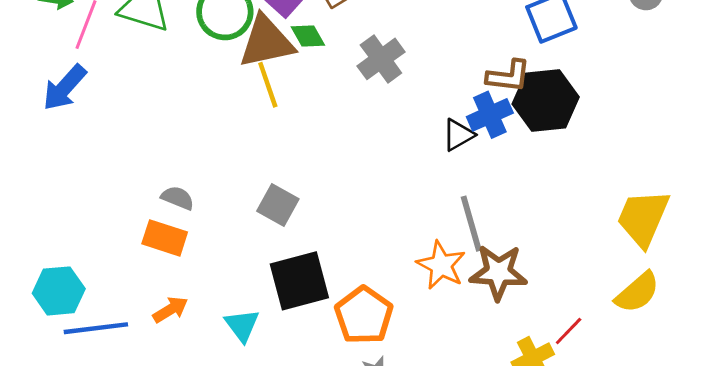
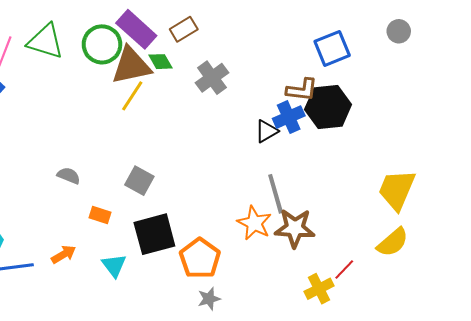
yellow line: (268, 85) -> (132, 96), turned 52
orange rectangle: (165, 238) -> (100, 215), moved, size x0.7

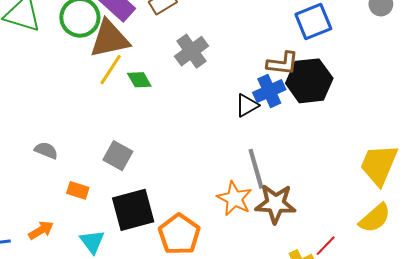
green diamond: (161, 62) -> (139, 80), moved

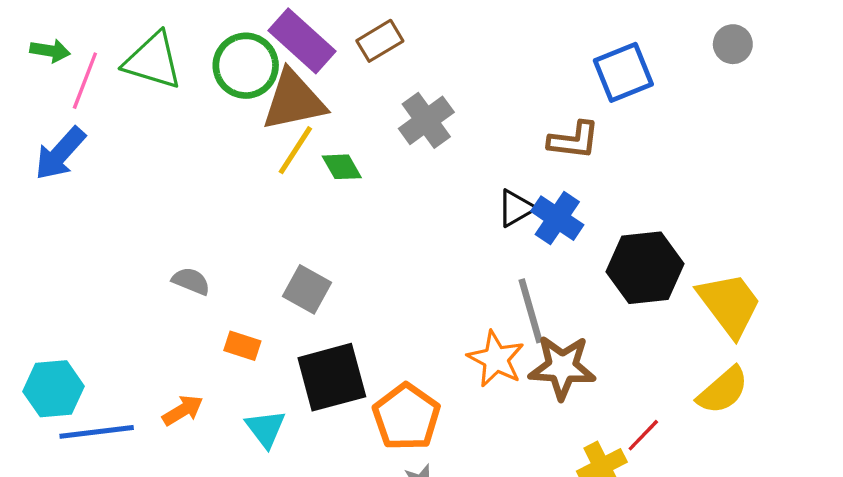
black hexagon: (309, 81) -> (645, 268), moved
blue cross: (269, 91) -> (557, 218), moved, turned -32
yellow trapezoid: (379, 165) -> (730, 304), turned 120

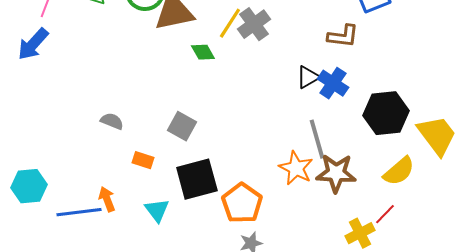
yellow line: (295, 150) -> (230, 23), moved
yellow semicircle: (723, 390) -> (399, 171), moved
orange arrow: (183, 410) -> (107, 199), turned -80
blue line: (97, 432) -> (79, 212), moved

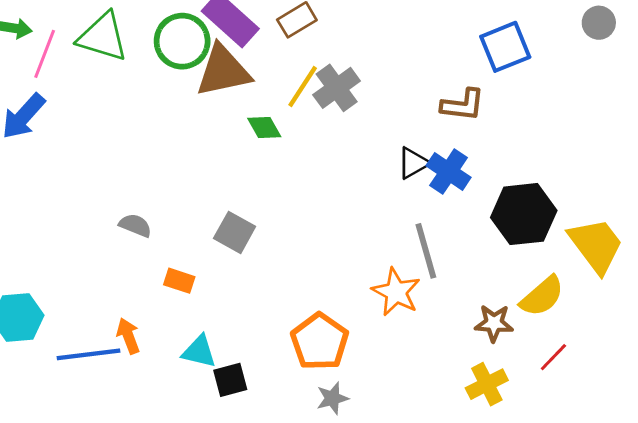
brown star: (336, 173) -> (494, 323), moved, size x0.7
black square: (197, 179) -> (230, 380), moved, size x0.6
cyan triangle: (157, 210) -> (199, 352), turned -40
red line: (385, 214) -> (553, 357), moved

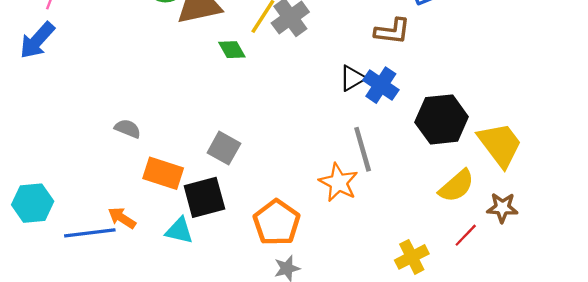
gray square: (235, 232) -> (224, 148), moved
orange rectangle: (179, 281) -> (163, 173), size x1.6
brown star: (494, 323) -> (502, 208), moved
orange arrow: (128, 336) -> (122, 218), turned -36
black square: (230, 380) -> (204, 197), moved, size x1.5

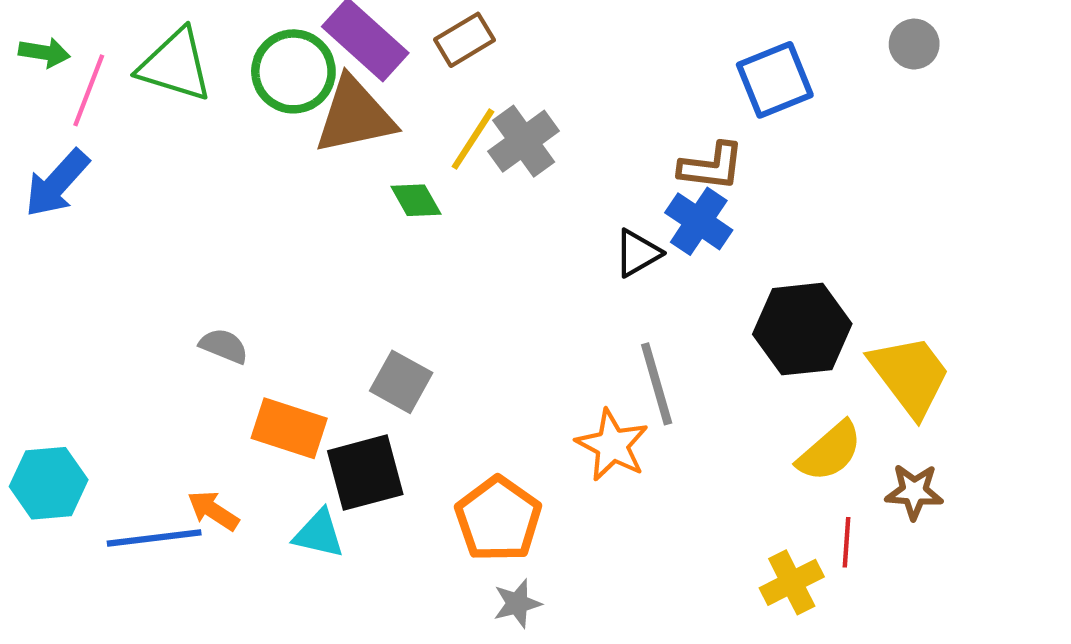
blue cross: (381, 85) -> (699, 221), moved
red line: (466, 235) -> (847, 542), turned -40
yellow cross: (412, 257) -> (792, 582), moved

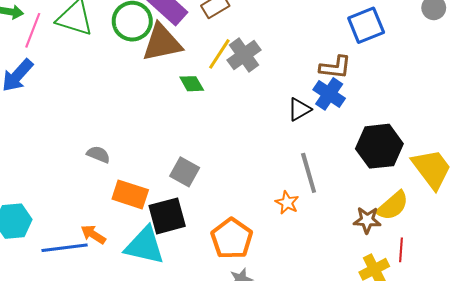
orange star: (612, 445) -> (287, 203), size x0.7
brown star: (914, 492) -> (367, 220), moved
cyan triangle: (319, 534) -> (145, 246), size x1.6

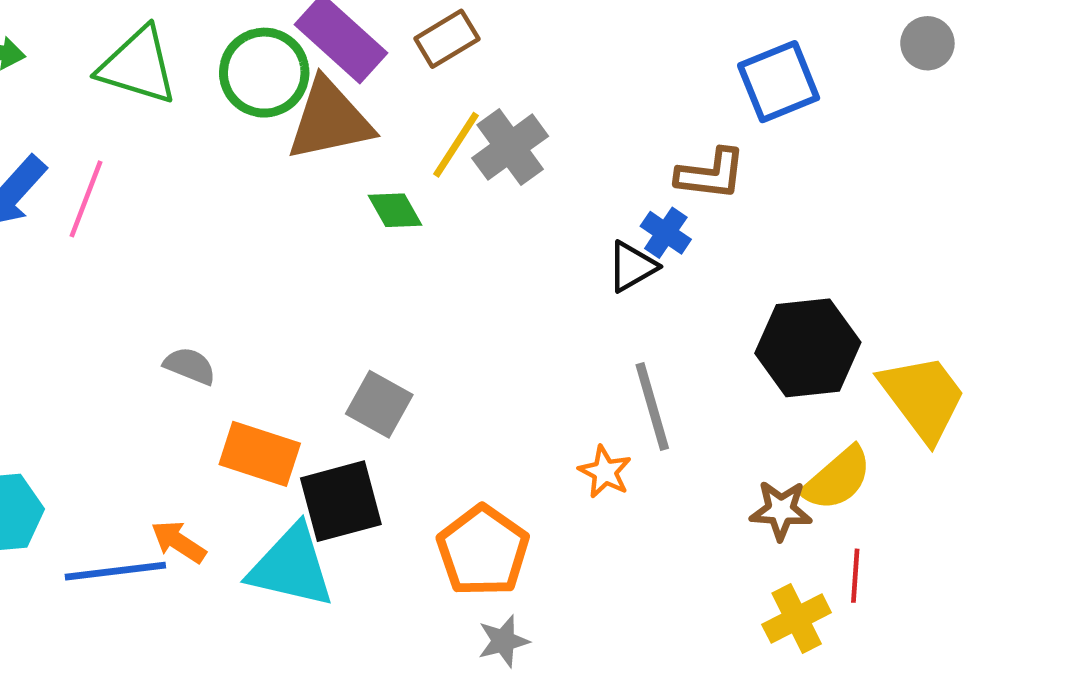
pink line: (33, 30) -> (86, 199), moved
blue cross: (329, 94) -> (666, 233), moved, size x0.7

